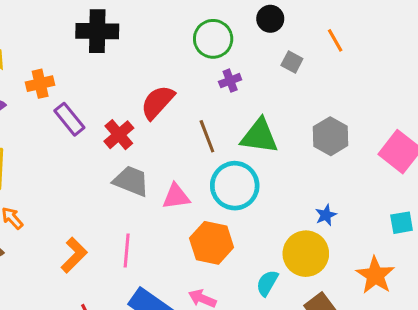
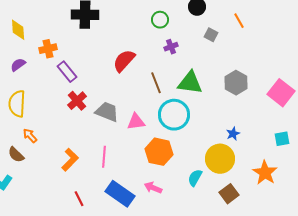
green circle: (213, 39) -> (160, 20), size x0.7
red cross: (119, 135) -> (77, 101), moved

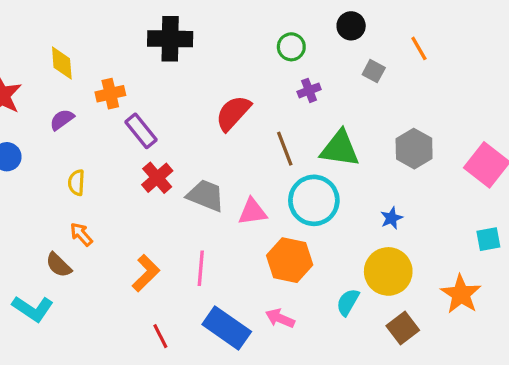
yellow semicircle: (17, 104) -> (76, 183), moved, size x0.6
blue star: (233, 134) -> (391, 218), moved

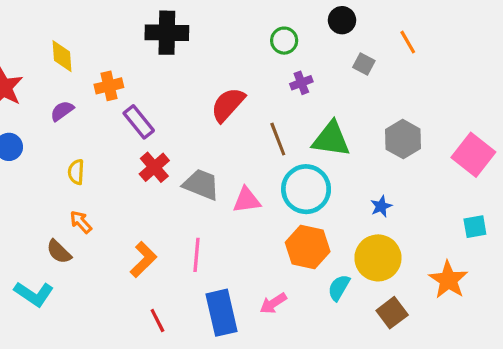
orange hexagon: (290, 260) -> (308, 247), moved
pink arrow: (280, 318) -> (273, 303), turned -56
blue rectangle: (227, 328) -> (222, 313), turned 42

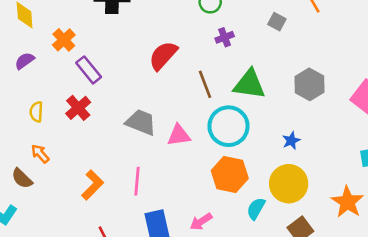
orange cross: (109, 86) -> (64, 40), turned -30
red cross: (154, 167) -> (78, 108), moved

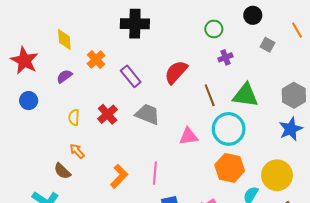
purple rectangle: (89, 70) -> (131, 76), moved
gray trapezoid: (141, 122) -> (148, 114), moved
blue star: (291, 141) -> (291, 129), moved, size x1.6

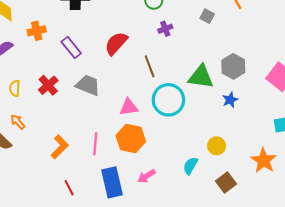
orange cross: (96, 59) -> (37, 31), turned 30
green triangle: (245, 95) -> (201, 77), moved
blue star: (291, 129) -> (230, 100), size x0.7
orange hexagon: (230, 168) -> (131, 139), moved
yellow circle: (277, 175) -> (217, 146), size x0.6

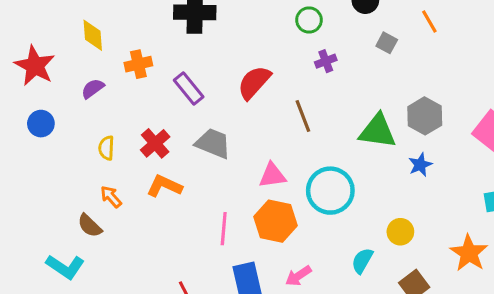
cyan circle: (168, 100) -> (330, 191), moved
orange L-shape: (60, 147) -> (164, 186), moved, turned -110

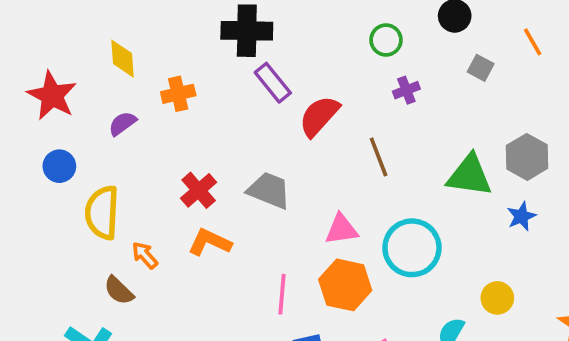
purple rectangle: (189, 89) -> (273, 83), moved
yellow semicircle: (106, 148) -> (102, 213), moved, size x1.8

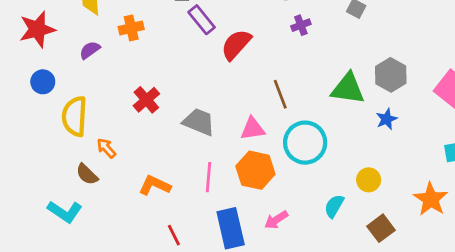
red star: (52, 96) -> (37, 29), turned 30
brown line: (379, 157) -> (280, 94), moved
gray trapezoid: (269, 190) -> (199, 122), moved
orange L-shape: (210, 242) -> (155, 185), moved

